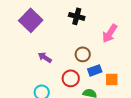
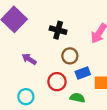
black cross: (77, 16) -> (58, 30), moved

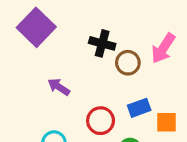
brown circle: (70, 56) -> (128, 63), moved

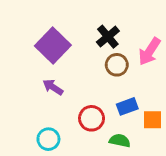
purple square: (36, 27) -> (53, 45), moved
black cross: (102, 43) -> (108, 37), moved, turned 35

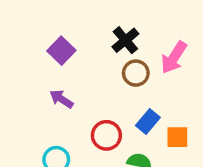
purple square: (53, 45) -> (61, 51), size x0.7
blue rectangle: (127, 106) -> (148, 122), turned -30

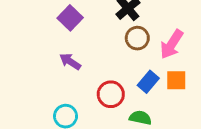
pink arrow: (174, 58) -> (172, 44), moved
orange square: (177, 137) -> (176, 80), moved

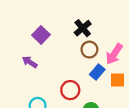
purple arrow: (70, 62) -> (30, 62), moved
blue rectangle: (148, 82) -> (97, 72), moved

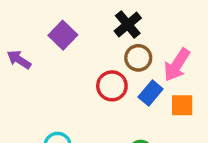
purple arrow: (30, 62) -> (19, 60), moved
red circle: (70, 90) -> (112, 86), moved

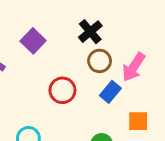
red circle: (112, 86) -> (62, 90), moved
orange square: (182, 105) -> (138, 121), moved

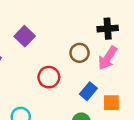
black cross: (90, 32) -> (108, 29), moved, turned 36
blue rectangle: (110, 92) -> (88, 91), moved

